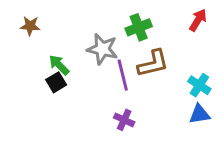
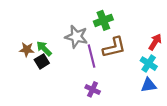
red arrow: (198, 20) -> (155, 42), moved
brown star: (30, 26) -> (27, 50), moved

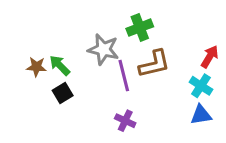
black square: (42, 61) -> (63, 93), moved

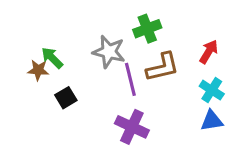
red arrow: (210, 57) -> (209, 52), moved
green arrow: (60, 65) -> (52, 58), moved
purple cross: (125, 121) -> (132, 127), size x1.5

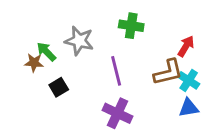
green cross: (147, 29) -> (131, 26), turned 30
gray star: (109, 52) -> (79, 41), moved
brown L-shape: (163, 67) -> (168, 72), moved

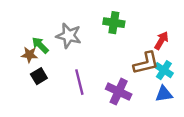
purple line: (116, 71) -> (79, 82), moved
black square: (59, 87) -> (39, 76), moved
purple cross: (117, 113) -> (119, 92), moved

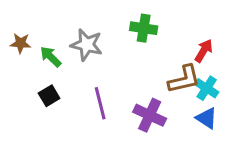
brown star: (29, 55) -> (21, 43), moved
blue triangle: (164, 94) -> (207, 118), turned 42

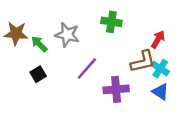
brown star: (21, 43) -> (16, 33), size x1.5
purple line: (100, 103) -> (87, 68), moved, turned 55
purple cross: (150, 115) -> (116, 89), turned -30

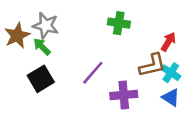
brown star: (16, 33) -> (17, 35), turned -30
gray star: (67, 35) -> (46, 26), moved
black square: (38, 74) -> (41, 79), size x1.5

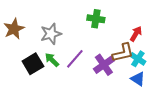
gray star: (46, 26) -> (51, 34), moved, turned -30
green arrow: (42, 47) -> (52, 60), moved
purple cross: (124, 95) -> (104, 65), moved, turned -30

